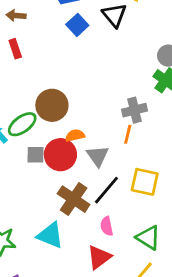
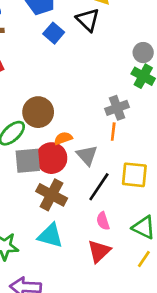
gray square: (35, 155) -> (28, 161), size x1.5
brown cross: (74, 199) -> (52, 195), moved

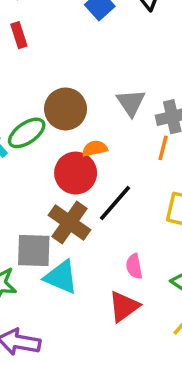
gray triangle: (87, 155) -> (131, 103), moved
gray square: (28, 161) -> (34, 250), moved
black line: (99, 187) -> (115, 203), moved

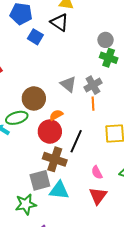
green ellipse: (27, 133) -> (17, 118), turned 35

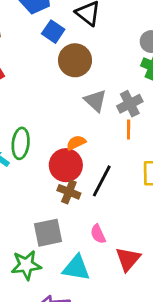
brown circle: (34, 98) -> (75, 60), moved
green ellipse: (17, 118) -> (21, 143), turned -70
brown cross: (55, 159) -> (69, 192), moved, size x0.7
pink semicircle: (97, 172) -> (98, 234), moved
cyan triangle: (59, 190) -> (76, 268), moved

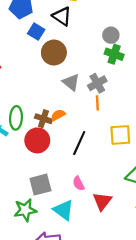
red circle: (66, 165) -> (37, 140), moved
brown cross: (69, 192) -> (43, 119), moved
cyan triangle: (76, 268) -> (63, 210), turned 30

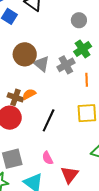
brown circle: (54, 53) -> (25, 54), moved
green cross: (114, 54) -> (83, 49), moved, turned 36
orange line: (97, 103) -> (87, 80), moved

